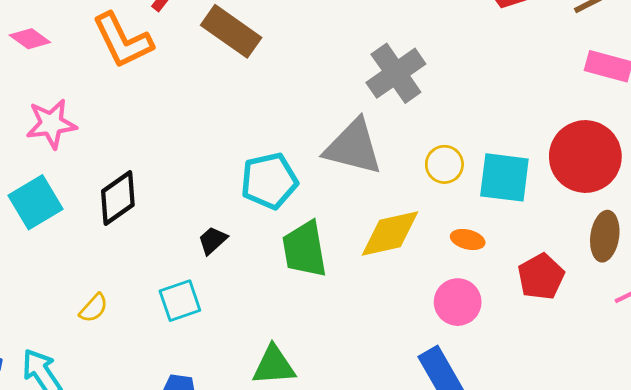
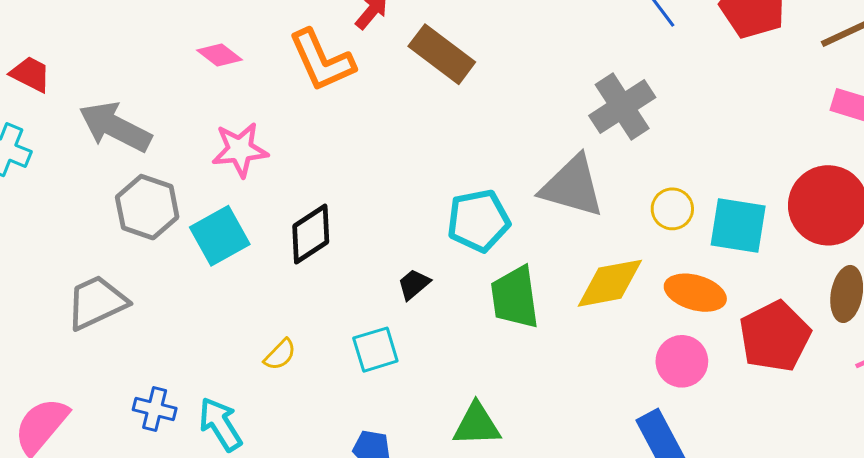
orange ellipse: (468, 239) -> (695, 293), size x1.6
red pentagon: (541, 277) -> (775, 336), size x1.4

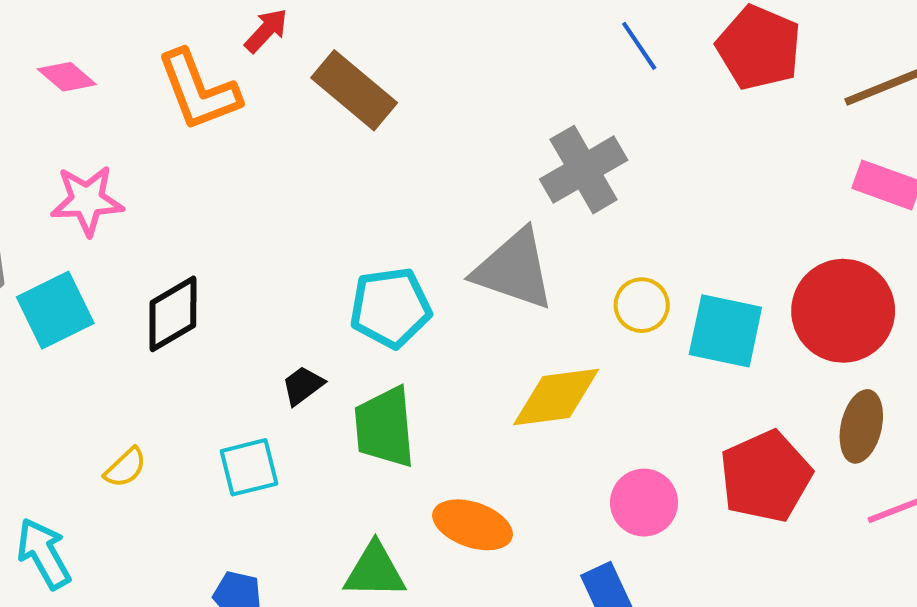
orange ellipse: (695, 293) -> (473, 525), moved
green trapezoid: (515, 297) -> (385, 427), moved

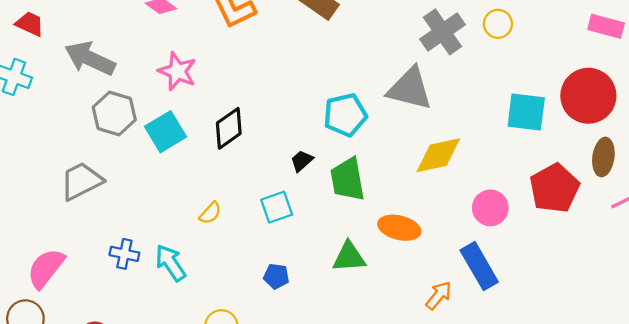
pink star: (87, 200) -> (177, 71), turned 30
yellow circle: (642, 305) -> (498, 24), moved

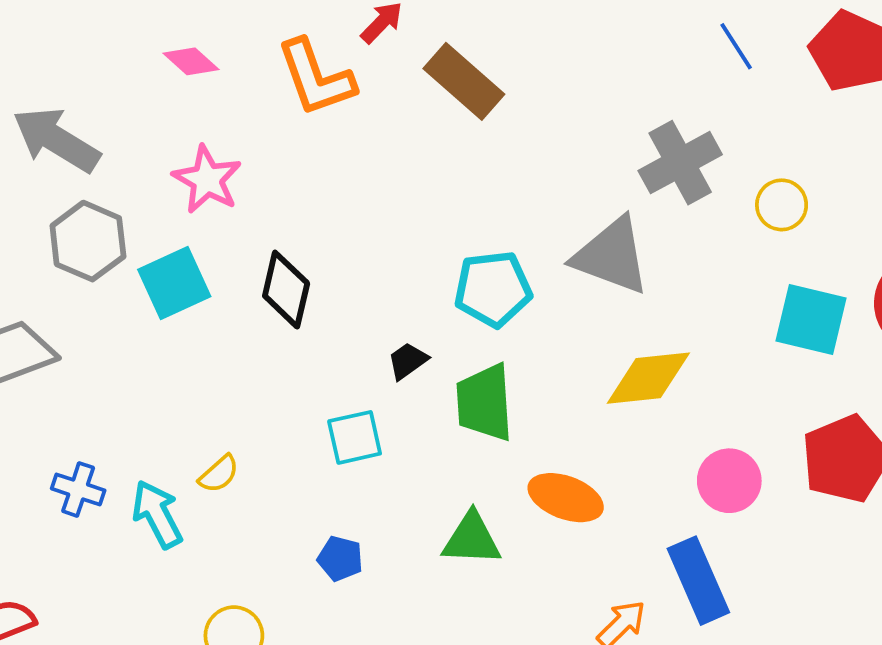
yellow circle: (498, 24) -> (782, 205), moved
black diamond: (229, 128) -> (286, 290), turned -48
yellow semicircle: (210, 213) -> (219, 474), moved

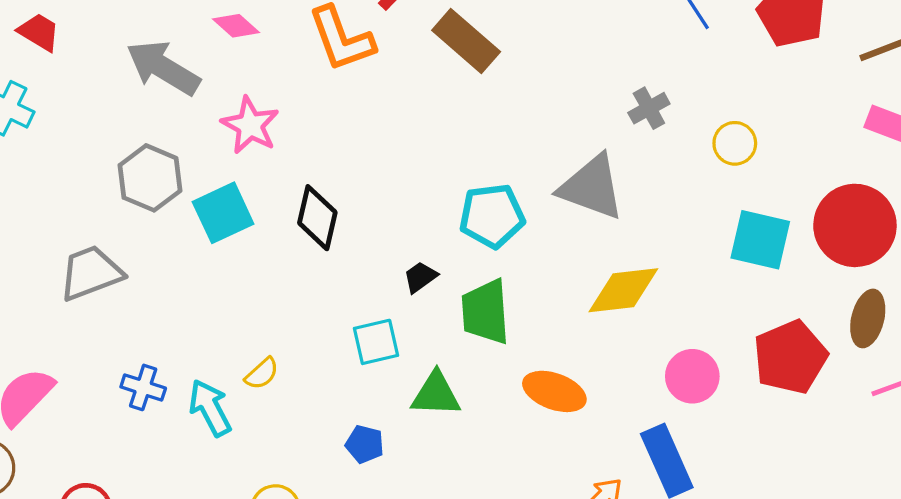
gray arrow: (56, 140) -> (163, 68), moved
gray cross: (680, 163) -> (649, 108), size x0.6
green triangle: (472, 539) -> (436, 394), moved

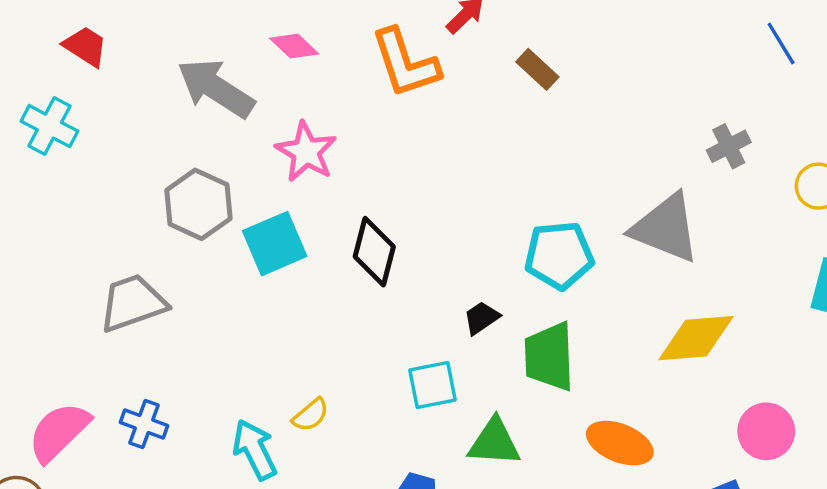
brown rectangle: (466, 41) -> (537, 69), size x0.6
blue cross: (143, 387) -> (144, 424), moved

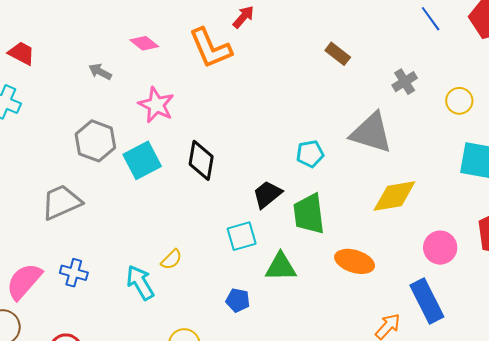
brown rectangle: (537, 69) -> (338, 54), moved
gray arrow: (216, 88) -> (100, 72), size x0.5
cyan pentagon: (559, 255) -> (310, 154), size x0.7
black trapezoid: (481, 318) -> (267, 194), size x1.4

